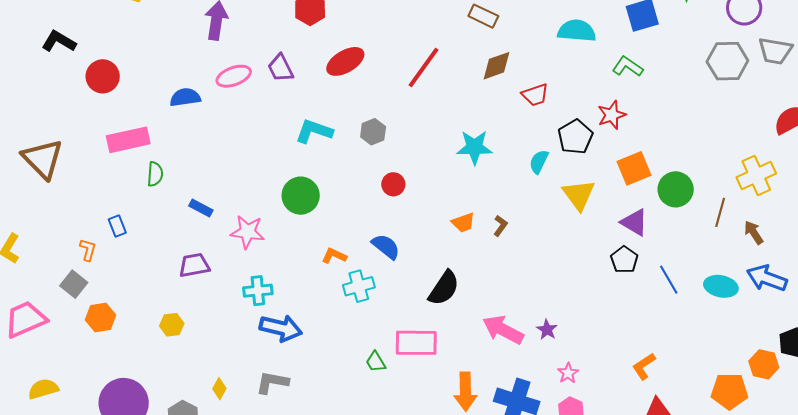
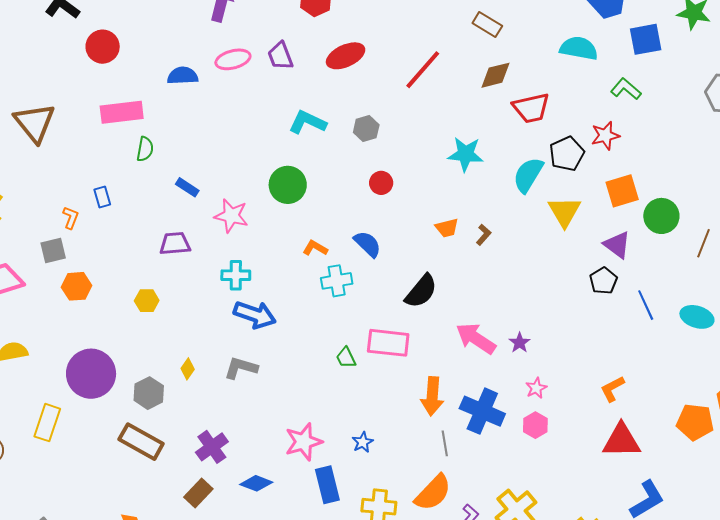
red trapezoid: (535, 95) -> (531, 108), size x1.4
cyan semicircle: (539, 162) -> (528, 175), size x1.5
gray square: (74, 284) -> (53, 250), turned 32

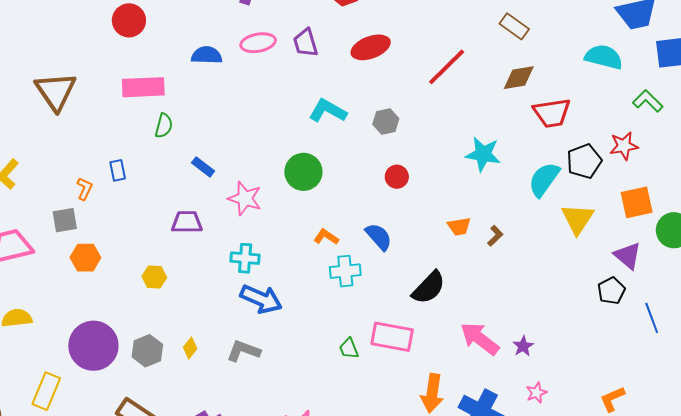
gray hexagon: (149, 393) -> (147, 351), moved

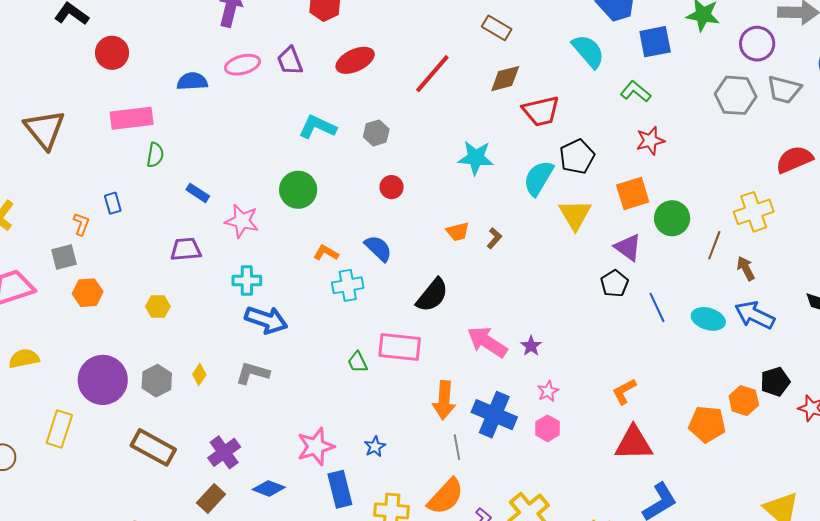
cyan semicircle: (604, 57) -> (588, 51), turned 39
red star: (624, 146) -> (650, 141), moved

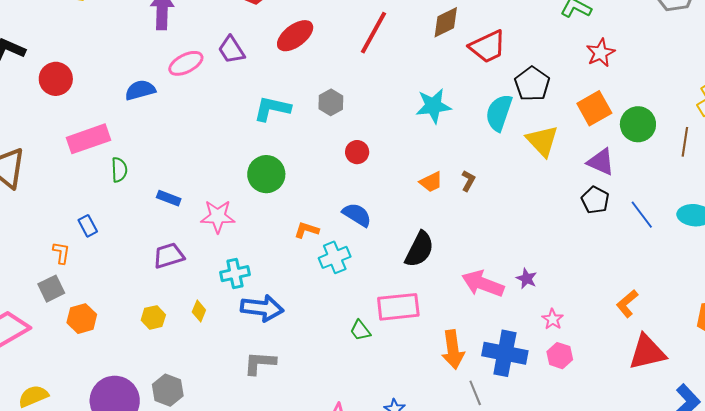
yellow diamond: (199, 374) -> (199, 311), moved

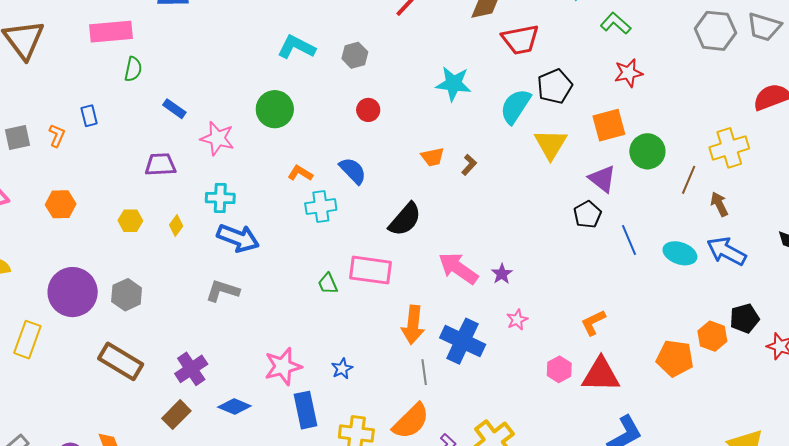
gray square: (51, 289) -> (17, 137), moved
pink hexagon: (560, 356) -> (559, 369), moved

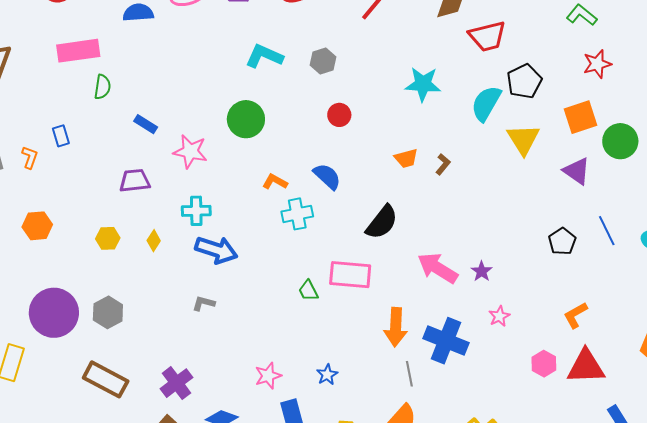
black pentagon: (588, 214) -> (562, 241), moved
gray L-shape: (223, 291) -> (204, 303), size x0.7
pink star: (283, 366) -> (268, 376), size x0.7

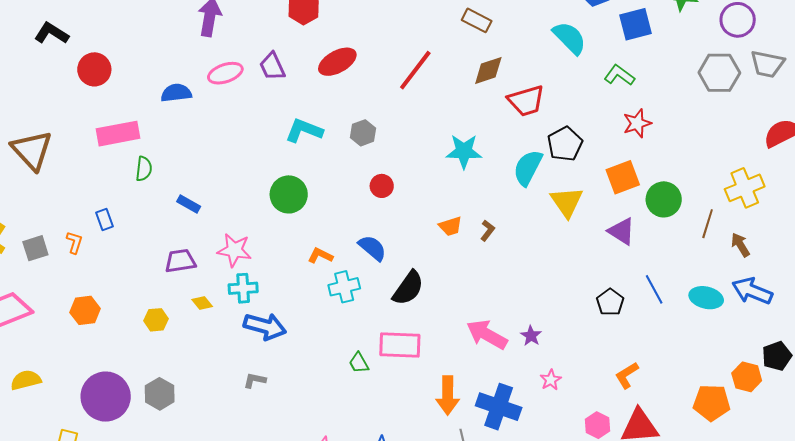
pink star: (190, 151) -> (234, 250), moved
black semicircle: (382, 222) -> (408, 288), moved
yellow diamond: (154, 241) -> (202, 303), moved, turned -70

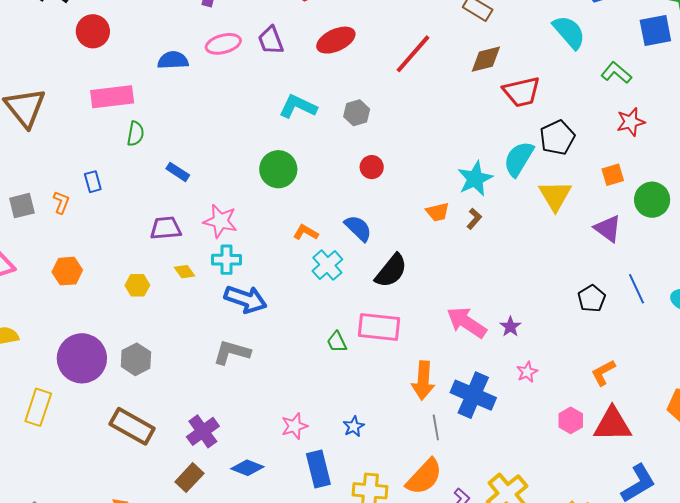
blue square: (636, 24) -> (655, 30), moved
cyan star: (464, 151) -> (475, 179), moved, turned -30
orange square: (623, 177) -> (613, 175), size x0.7
cyan cross: (344, 287) -> (327, 265), turned -32
gray L-shape: (255, 380) -> (232, 352), size x1.6

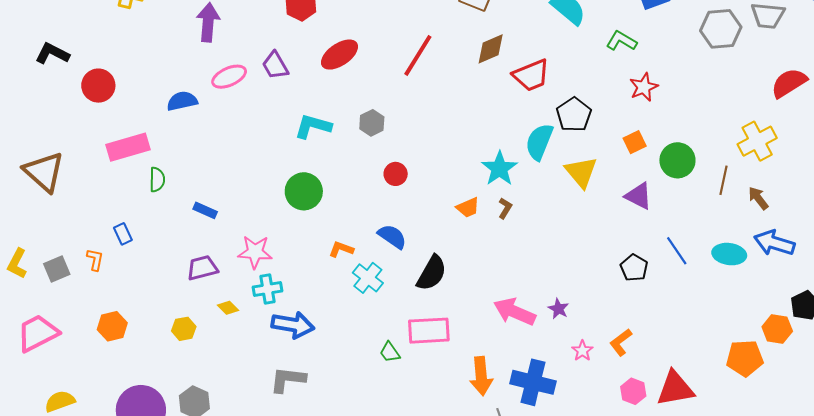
orange L-shape: (603, 373) -> (621, 342), moved

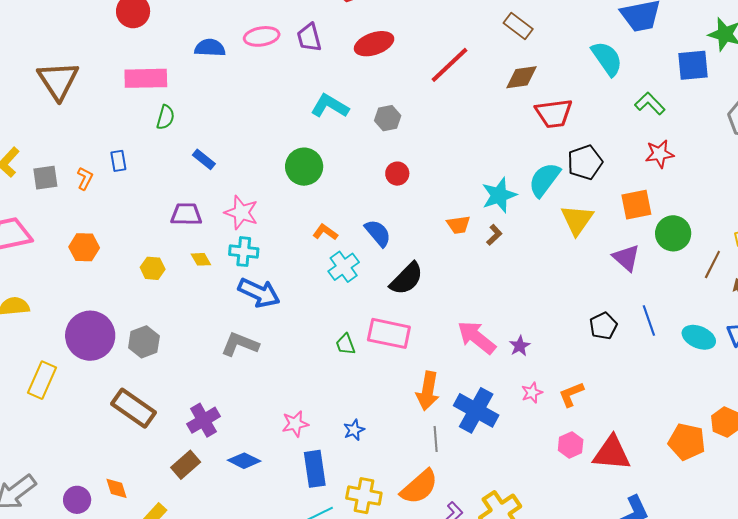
orange square: (635, 142) -> (636, 205), size x1.4

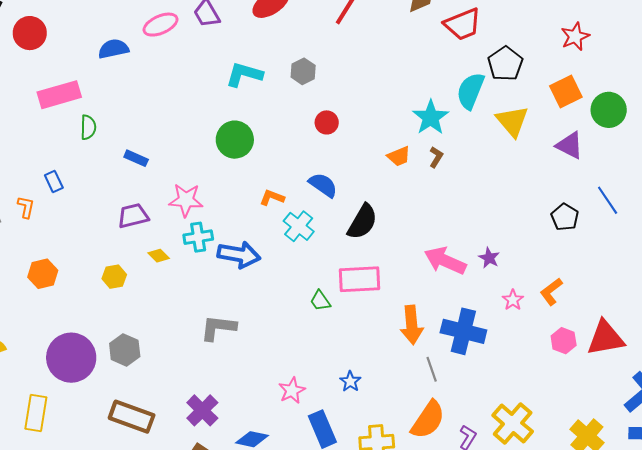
blue arrow: (259, 293) -> (239, 255), moved

